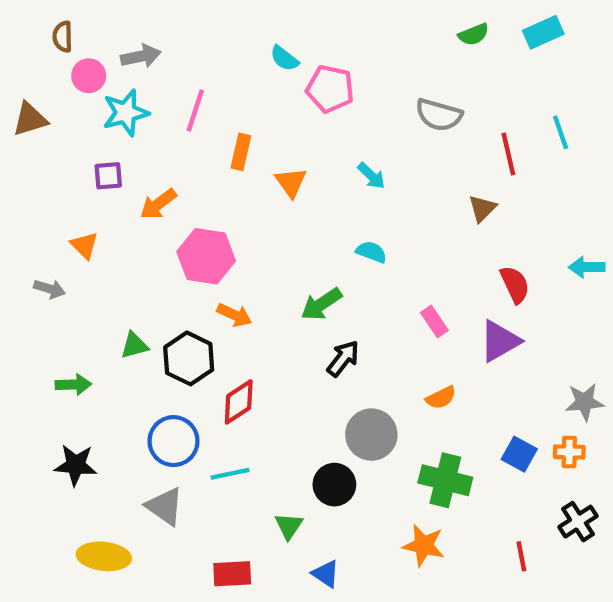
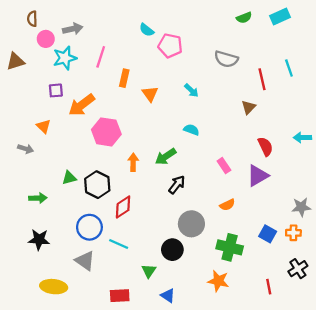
orange arrow: (158, 204) -> (82, 105), size x1.4
orange arrow: (234, 315) -> (133, 162), moved, turned -114
cyan line: (230, 474) -> (119, 244), turned 36

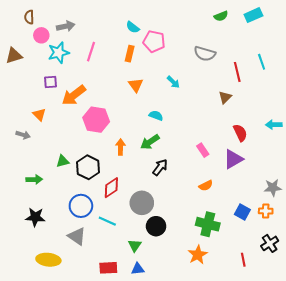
orange rectangle: (124, 78) -> (130, 54), moved
cyan semicircle: (191, 130) -> (156, 116), moved
gray circle: (191, 224) -> (142, 203), moved
orange star: (218, 281) -> (198, 255), turned 30
blue triangle: (168, 296) -> (138, 269), moved, turned -40

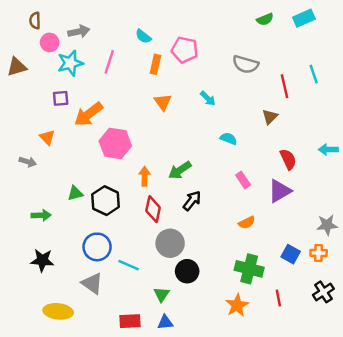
cyan semicircle: (133, 27) -> (143, 36), moved
cyan semicircle: (156, 116) -> (228, 139), moved
red diamond: (111, 188) -> (153, 209), moved, turned -45
red line: (243, 260) -> (278, 298), moved

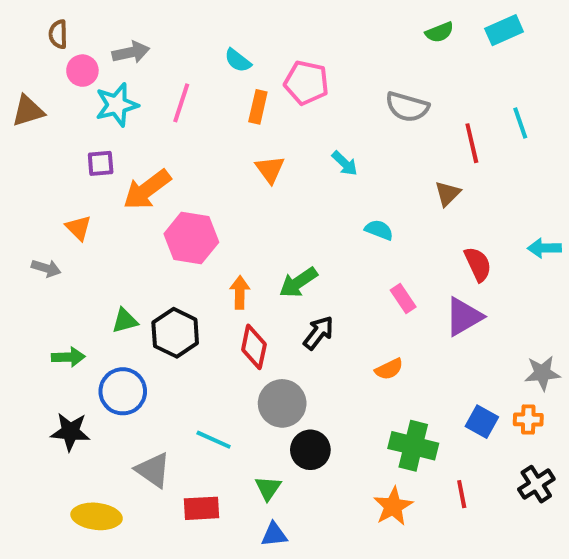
orange semicircle: (247, 223) -> (389, 369), moved
blue circle: (97, 247) -> (123, 391), moved
red rectangle: (130, 321) -> (201, 508), moved

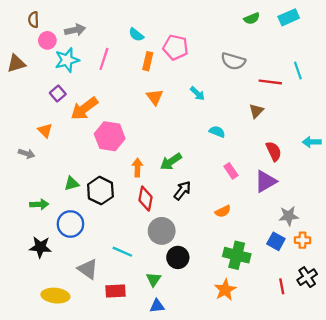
red line: (472, 143) -> (270, 82), turned -70
purple square: (101, 163) -> (58, 94), turned -35
gray star: (542, 373) -> (289, 216), moved
red line: (462, 494) -> (282, 286), moved

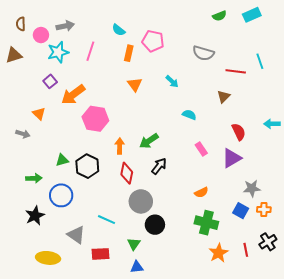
brown semicircle: (33, 20) -> (21, 24), moved
orange semicircle: (223, 211) -> (201, 192), moved
black star: (40, 247) -> (35, 216), turned -30
orange star: (225, 290) -> (218, 253), moved

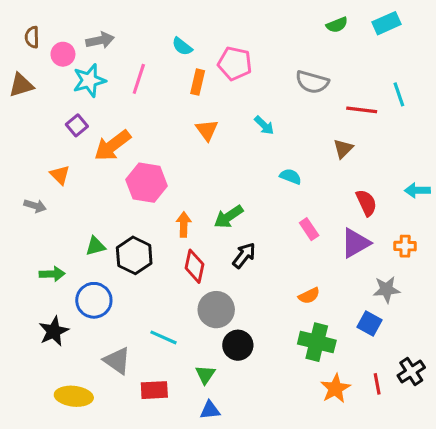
orange cross: (264, 210) -> (405, 246), moved

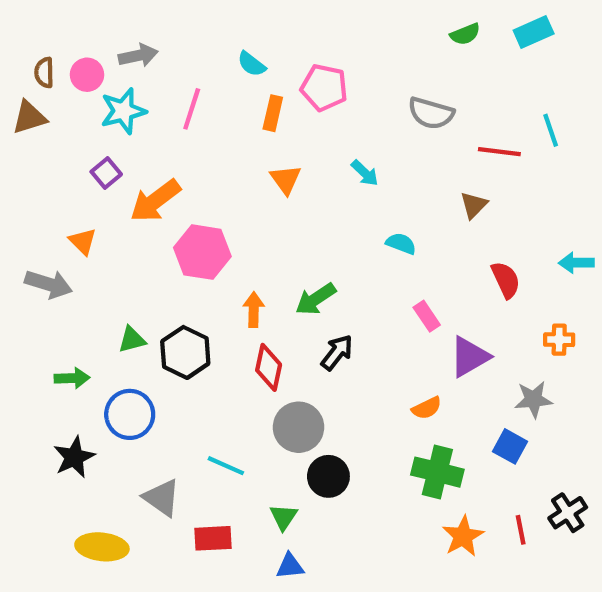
brown semicircle: (32, 37) -> (44, 73), moved
gray arrow: (35, 206) -> (49, 284), size x1.5
purple triangle: (355, 243) -> (469, 357), moved

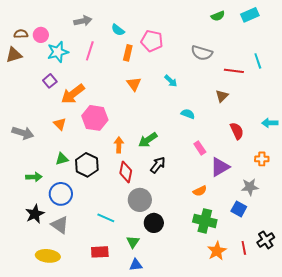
gray arrow: (138, 55) -> (83, 21), moved
brown semicircle: (44, 73) -> (21, 34), turned 88
orange triangle: (83, 241) -> (60, 124), moved
gray triangle: (162, 498) -> (60, 225), moved

